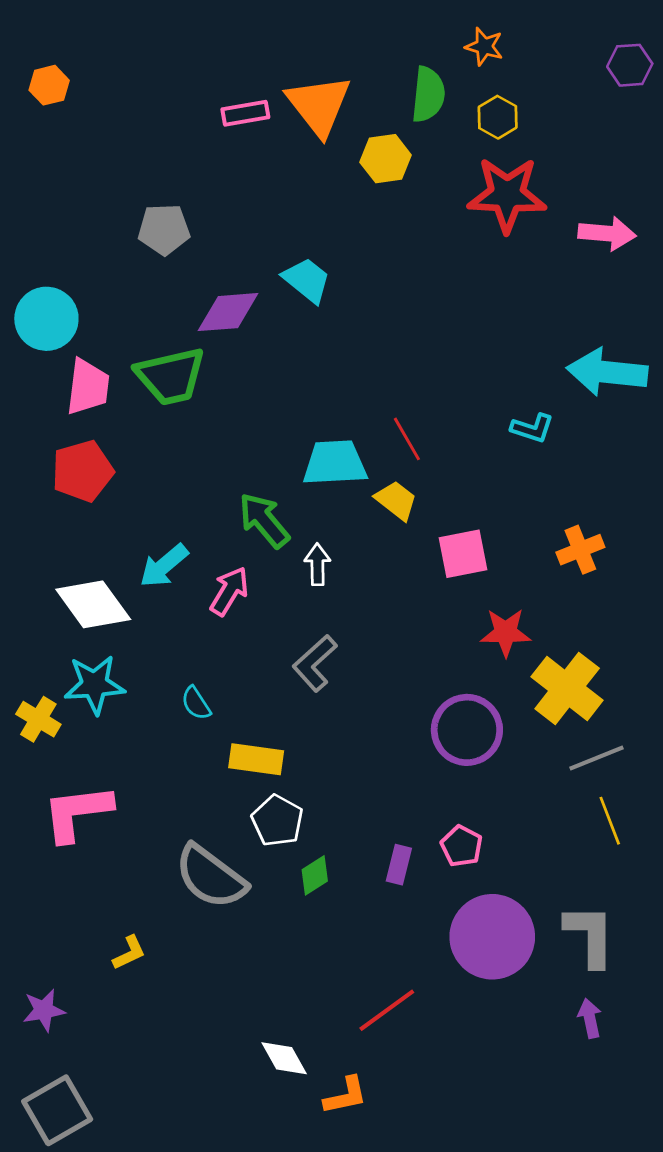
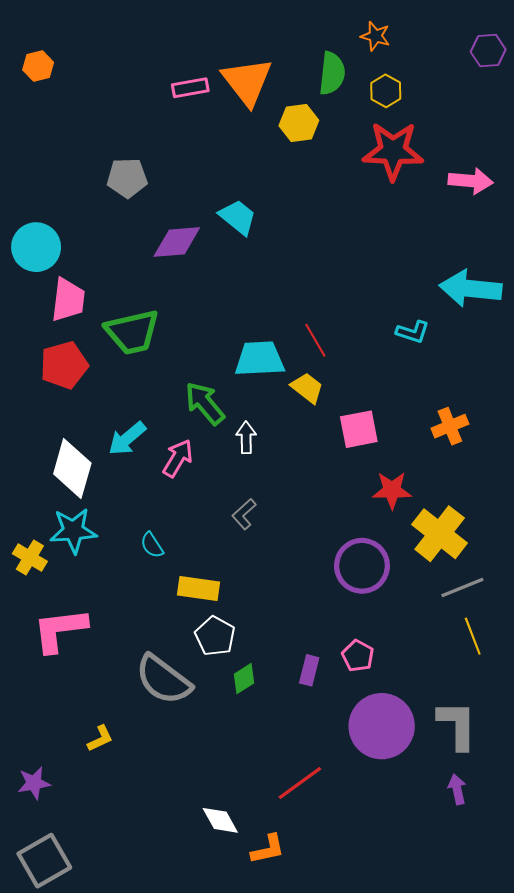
green trapezoid: (171, 376) -> (132, 332), moved
white diamond: (93, 604) -> (72, 469), turned 52
gray L-shape: (315, 663) -> (244, 514), size x0.7

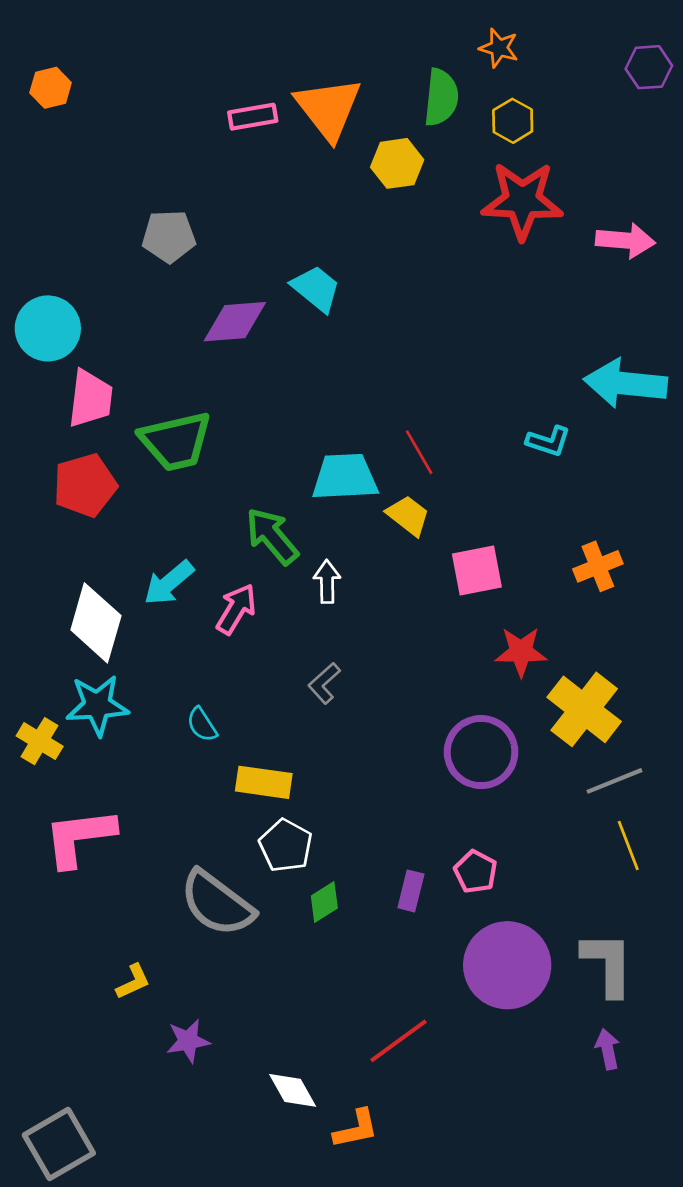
purple star: (34, 783) -> (188, 1041), moved

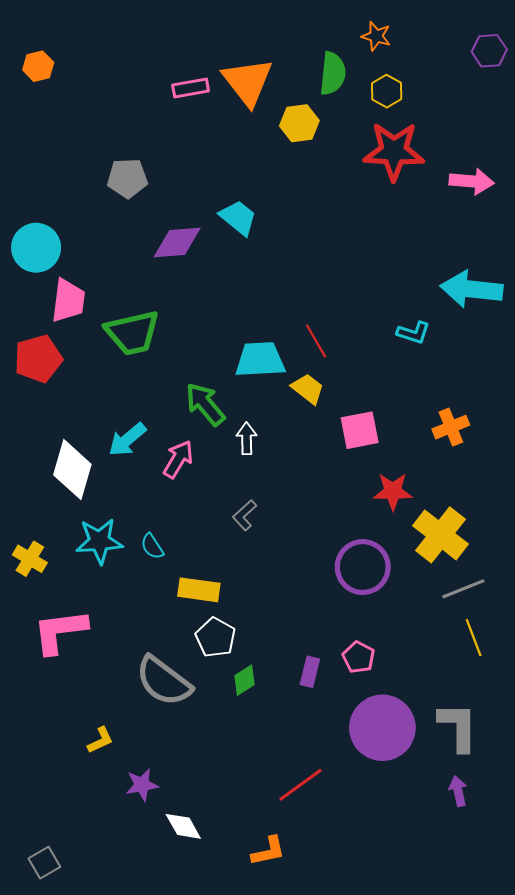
red pentagon: (85, 485) -> (38, 359), moved
cyan star: (97, 705) -> (99, 541), moved
white diamond: (293, 1090) -> (183, 826), moved
gray square: (59, 1144) -> (44, 863), size x0.6

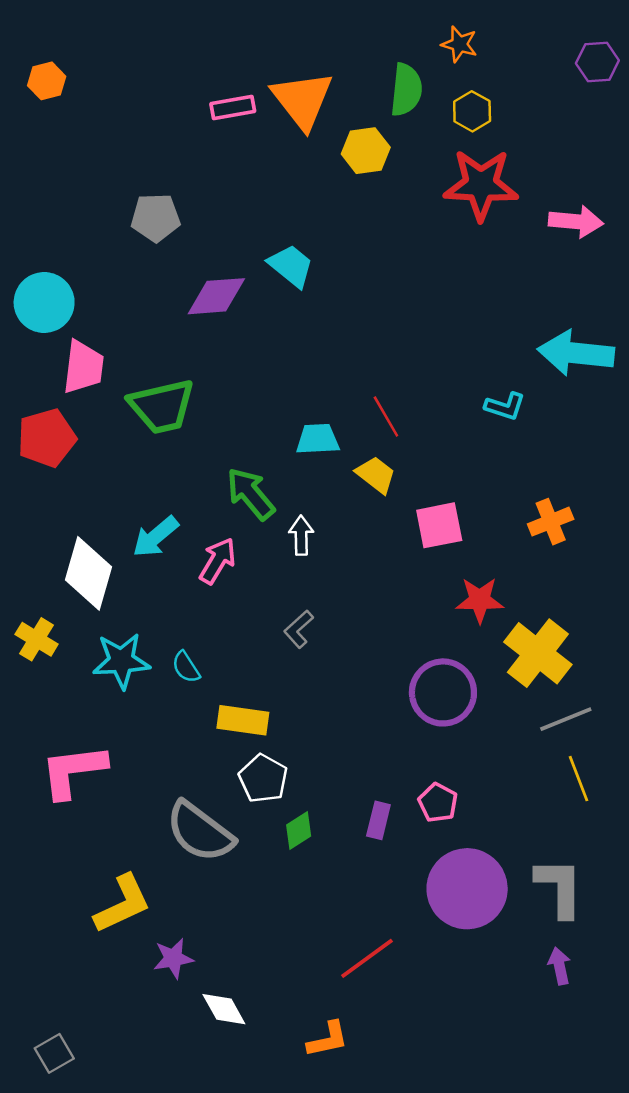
cyan trapezoid: (260, 360) -> (318, 439), size x0.7
yellow cross: (30, 559) -> (37, 639), moved
yellow L-shape: (100, 740) -> (123, 904), size x1.8

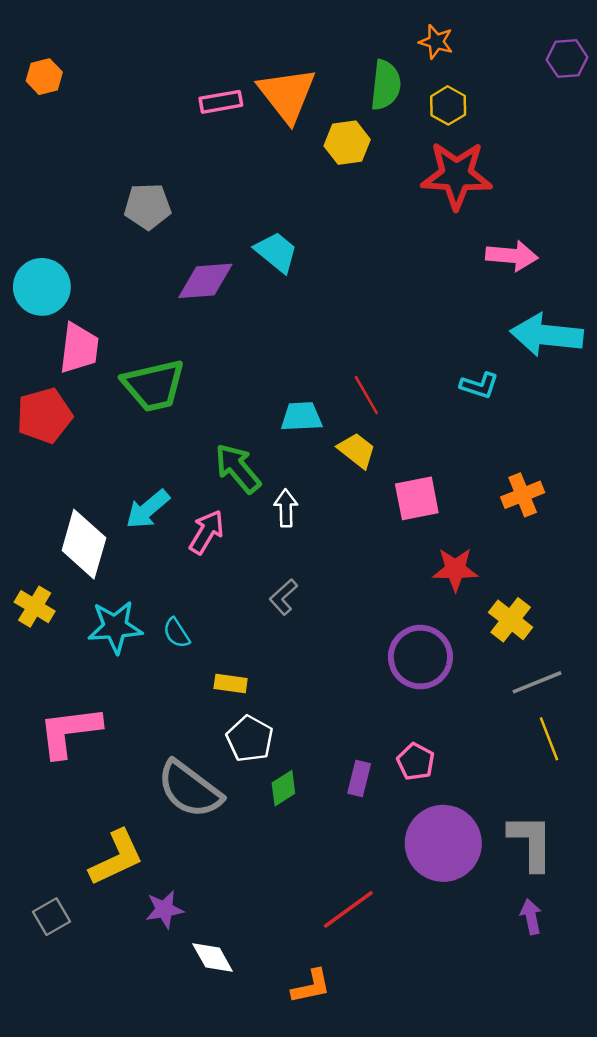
pink arrow: (576, 221) -> (512, 256), moved
yellow cross: (538, 653) -> (511, 620), size x0.7
yellow rectangle: (243, 720) -> (231, 683), size x0.7
gray square: (54, 1053) -> (51, 917), moved

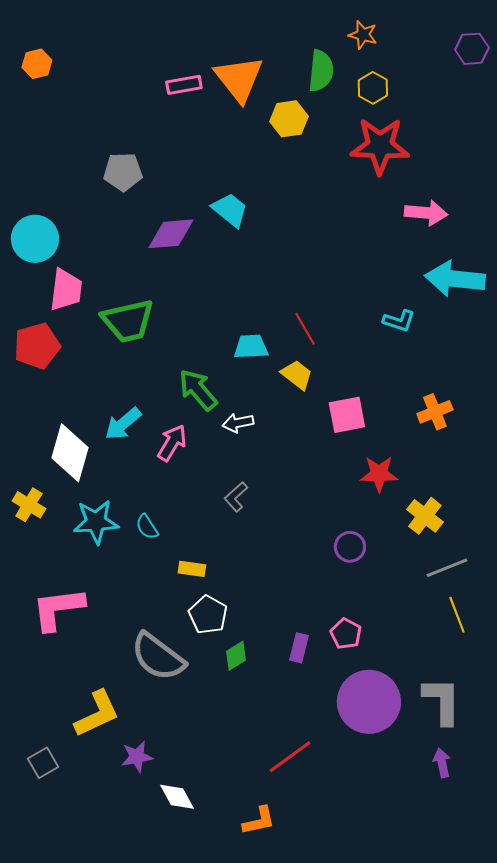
white arrow: (286, 508) -> (238, 423), turned -100
purple circle: (420, 657) -> (350, 547), size x0.6

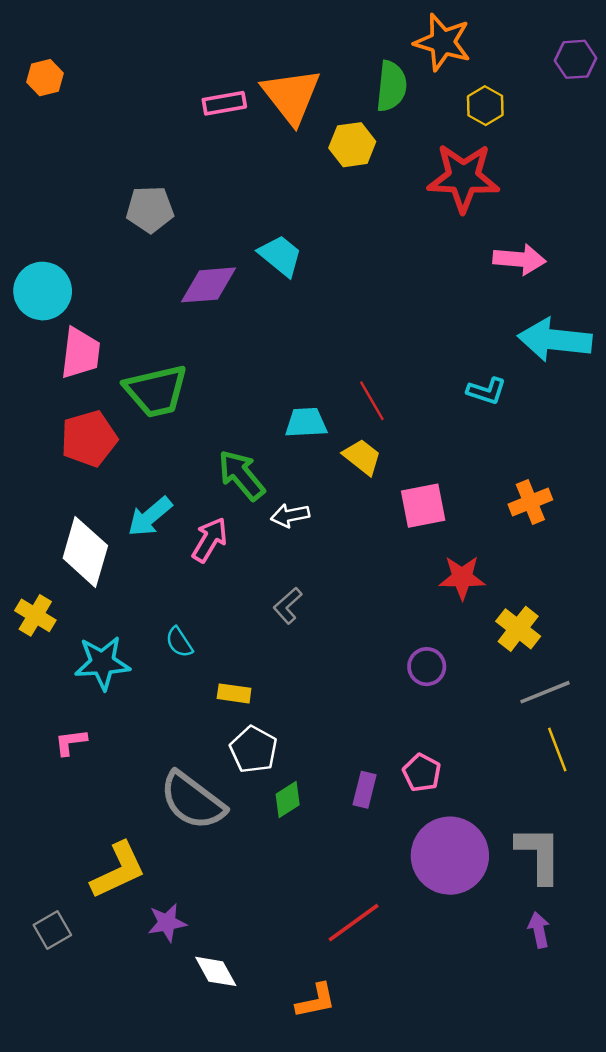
orange star: (363, 35) -> (443, 42), size x1.6
yellow hexagon: (373, 88) -> (485, 106), moved
red pentagon: (37, 346) -> (89, 439), moved
cyan star: (96, 522) -> (102, 663), moved
pink L-shape: (58, 609) -> (71, 742), size x0.5

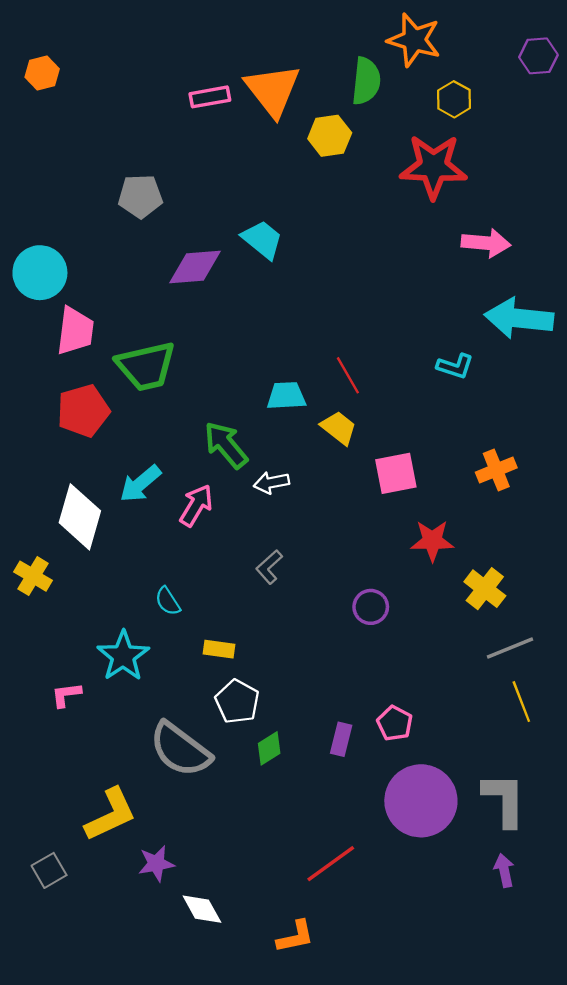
cyan star: (102, 663) -> (123, 656), moved, turned -30
purple circle: (427, 667) -> (371, 607), moved

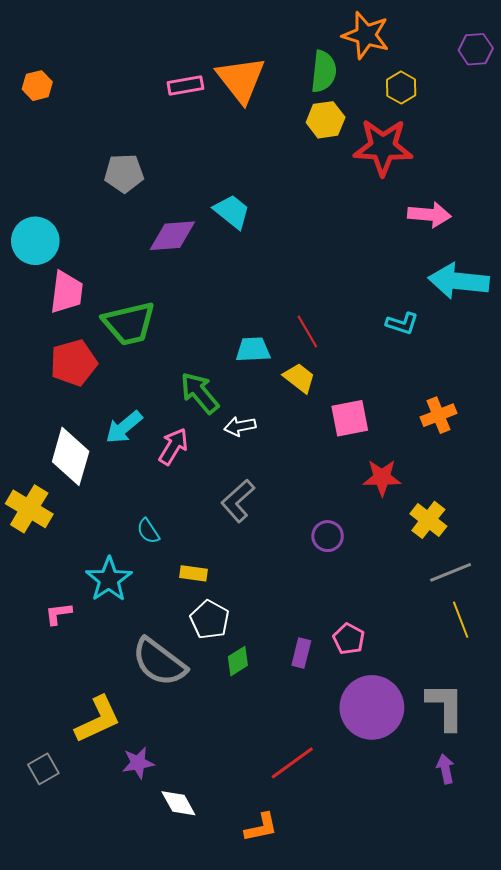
orange hexagon: (42, 73) -> (37, 86), moved
yellow hexagon: (330, 136) -> (326, 120), moved
gray L-shape: (269, 567) -> (238, 501), size x1.4
yellow cross: (33, 576) -> (29, 509), size x1.4

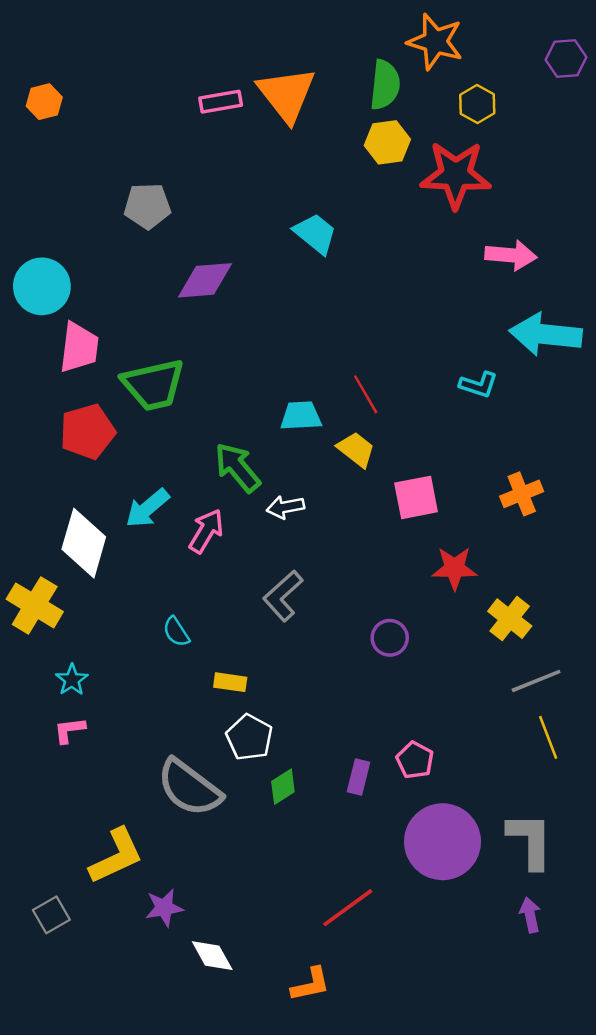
cyan trapezoid: (232, 212) -> (315, 234), moved
cyan star: (109, 579) -> (72, 680), moved, size x0.6

